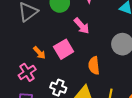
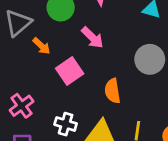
orange arrow: (39, 53) -> (41, 46), moved

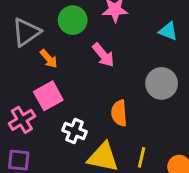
pink square: (70, 71) -> (48, 96), moved
white cross: (66, 124) -> (75, 131), moved

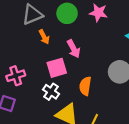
pink arrow: (103, 55) -> (74, 49), moved
pink square: (48, 96) -> (57, 68), moved

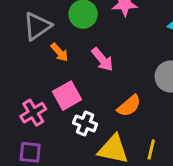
pink square: (57, 68) -> (67, 96), moved
orange semicircle: (85, 86) -> (129, 106), turned -126

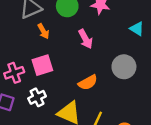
pink arrow: (102, 60) -> (86, 39), moved
white cross: (85, 124) -> (37, 97), moved, turned 30

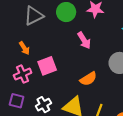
orange arrow: (43, 31) -> (24, 48), moved
white cross: (37, 97) -> (43, 105), moved

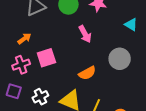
orange arrow: (24, 48) -> (24, 39), turned -96

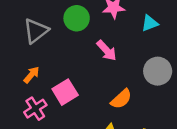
cyan triangle: (131, 25) -> (150, 23), moved, turned -40

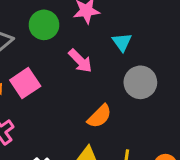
cyan triangle: (150, 23) -> (122, 42), moved, turned -42
pink square: (65, 92) -> (25, 83), moved

